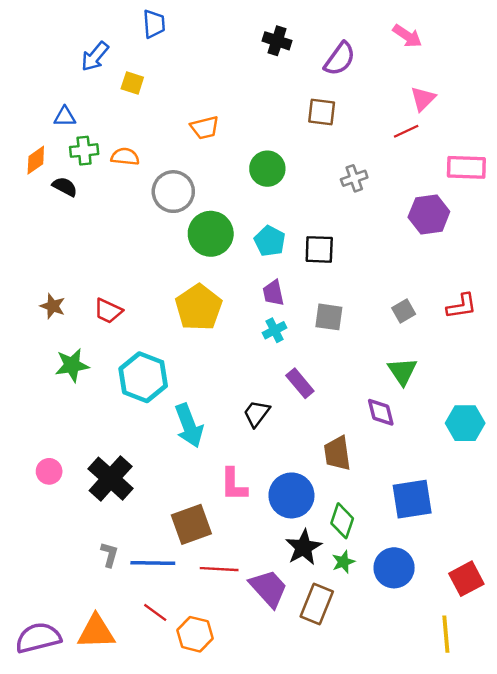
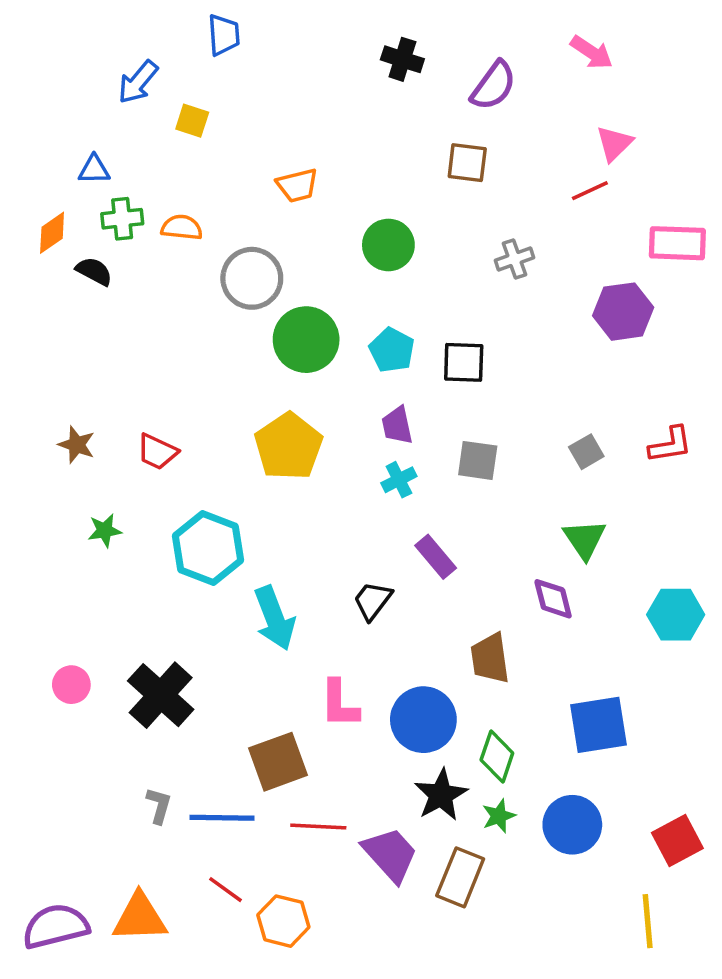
green star: (72, 365) -> (105, 530), size x0.7

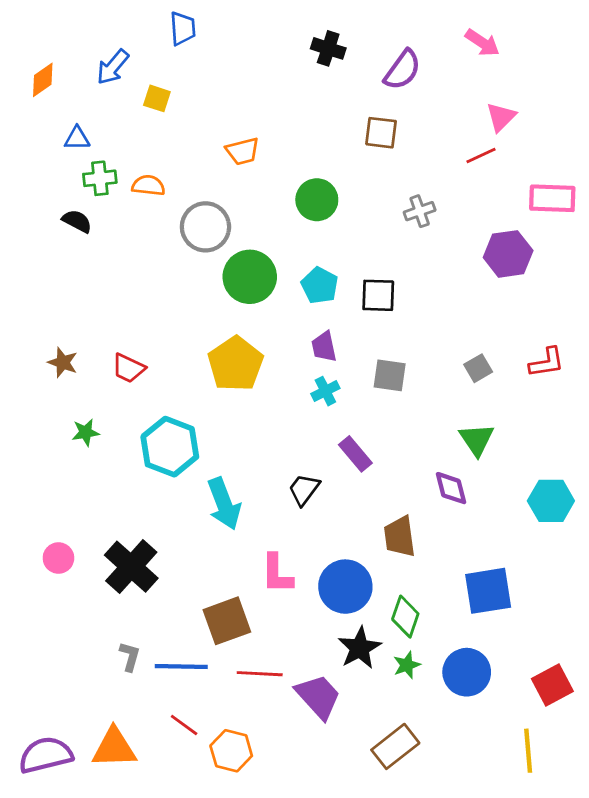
orange diamond: (52, 233) -> (43, 80), moved
brown rectangle: (460, 877) -> (395, 746), moved, turned 30

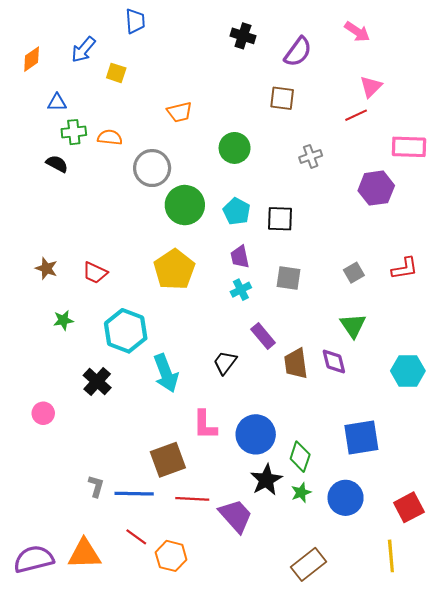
brown trapezoid: (400, 537) -> (296, 364), moved
black cross: (131, 567) -> (97, 382), moved, size x0.7
brown rectangle: (395, 746) -> (309, 564), moved

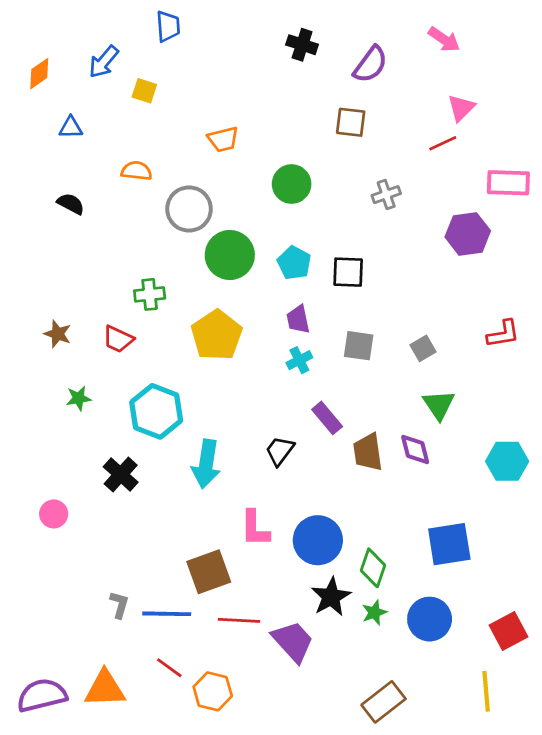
green cross: (74, 132) -> (150, 294), moved
gray square: (354, 273) -> (423, 348), moved
cyan arrow: (166, 373) -> (206, 464), turned 30

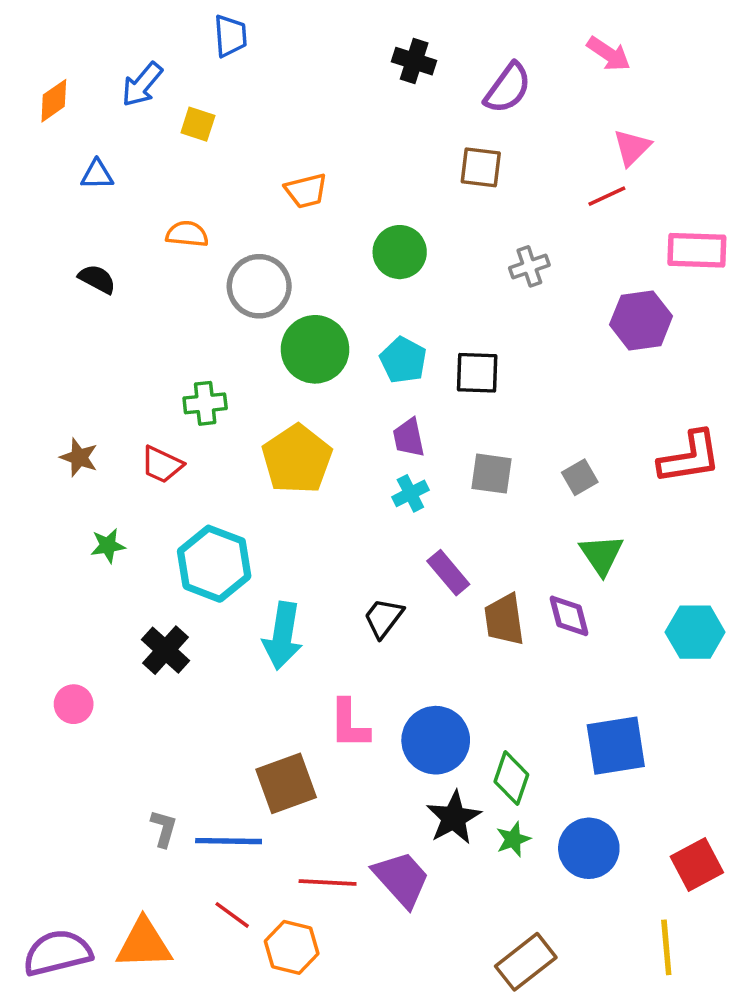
red L-shape: (503, 334) -> (690, 457), size x1.4
red line: (239, 620) -> (328, 883), moved

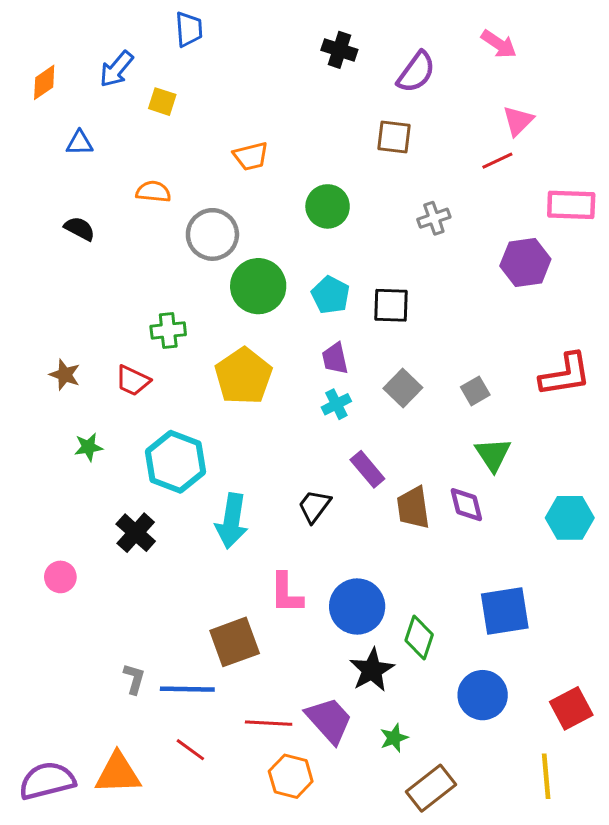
gray square: (492, 474) -> (403, 388), turned 36
green star: (513, 839) -> (394, 738), moved
orange hexagon: (292, 947) -> (291, 776), moved

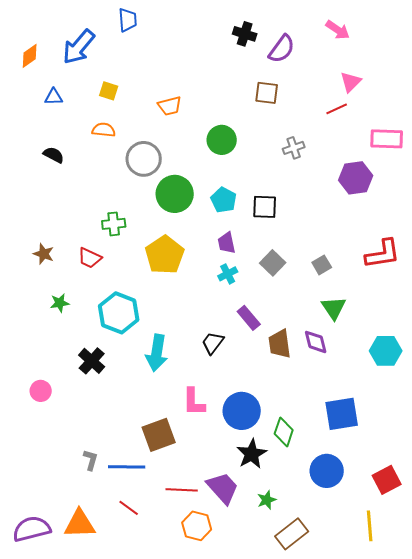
black cross: (339, 50) -> (245, 34), moved
blue arrow: (116, 69) -> (79, 47), size x1.4
yellow square: (162, 102) -> (109, 91), moved

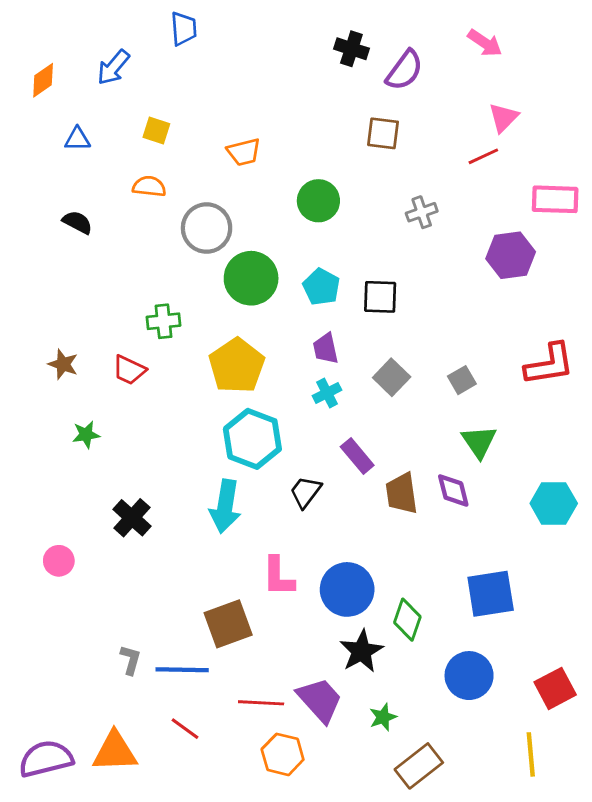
blue arrow: (79, 47) -> (113, 67), size x0.7
cyan hexagon: (119, 313) -> (252, 439), moved

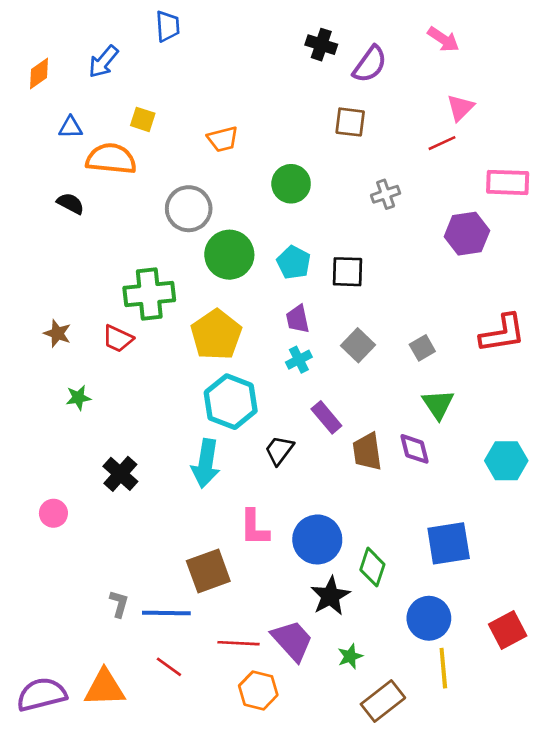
orange semicircle: (149, 186) -> (111, 159), moved, size x1.6
green cross: (164, 321) -> (149, 294), size x1.6
yellow line: (531, 754) -> (443, 668), moved

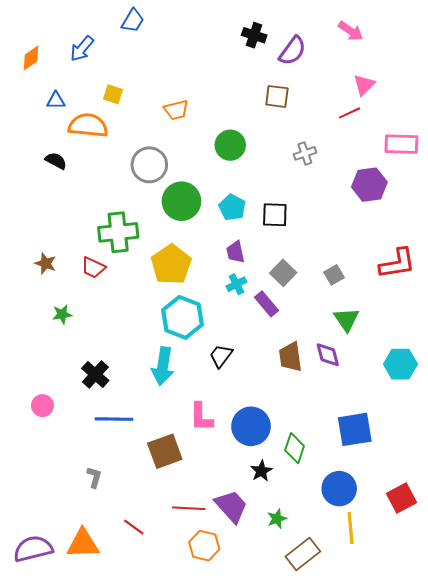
blue trapezoid: (168, 26) -> (133, 21), turned 35
purple rectangle: (326, 417) -> (267, 304), moved
black star: (330, 596) -> (261, 471), size x0.7
blue line: (166, 613) -> (114, 419), moved

